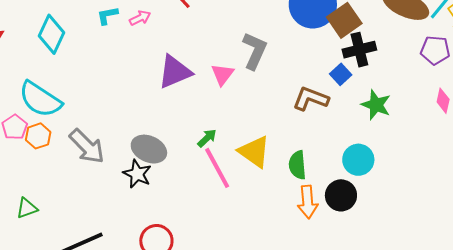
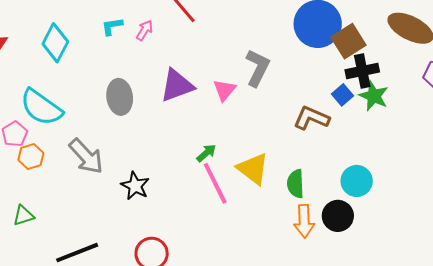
pink arrow: (140, 18) -> (145, 30), turned -35
green star: (376, 105) -> (374, 96), moved
orange hexagon: (38, 136) -> (31, 157), moved
gray ellipse: (149, 149) -> (120, 97), moved, turned 56

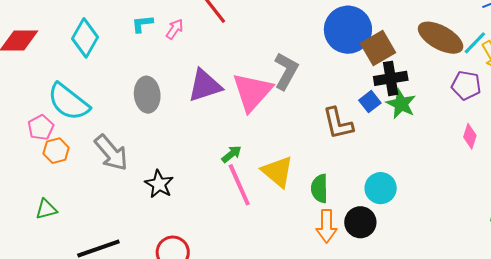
pink triangle: (224, 90) -> (252, 92), size x1.8
brown L-shape: (311, 118) -> (338, 123), turned -129

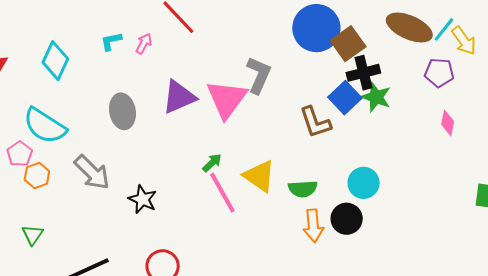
blue square: (370, 102) -> (345, 98), size x1.5
green semicircle: (319, 188) -> (303, 189), turned -88
green triangle: (46, 209) -> (33, 235), turned -35

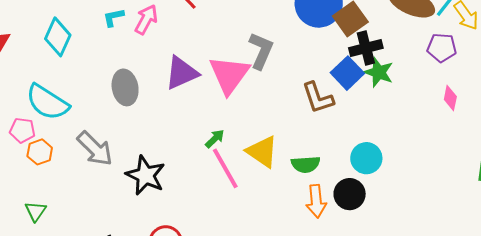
pink arrow: (144, 43) -> (146, 20), size x1.4
pink pentagon: (20, 154) -> (22, 130), turned -30
black star: (143, 199) -> (145, 175), size x1.4

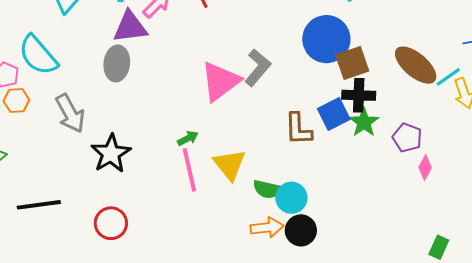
purple pentagon: (442, 48) -> (407, 138), moved
purple triangle: (182, 73) -> (130, 27), moved
cyan circle: (366, 158) -> (291, 198), moved
orange arrow: (316, 201) -> (267, 228), turned -108

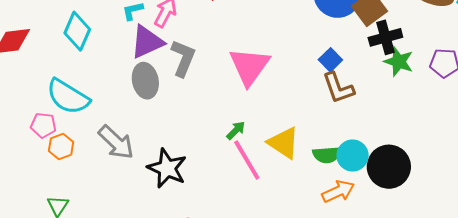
gray L-shape: (258, 68) -> (183, 58), moved
blue square: (334, 114) -> (330, 60), moved, size x0.7
black circle: (301, 230) -> (389, 167), moved, size x1.4

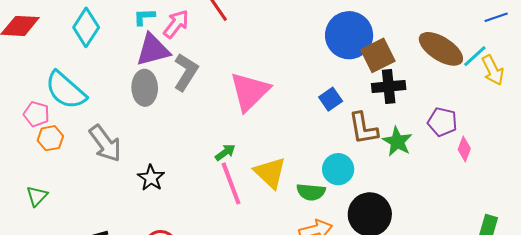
green star: (399, 62) -> (397, 142), moved
brown L-shape: (338, 88) -> (363, 128), moved
cyan circle: (353, 156) -> (338, 169), moved
black star: (167, 168) -> (151, 178), size x0.7

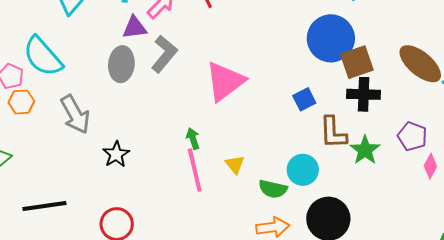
purple triangle: (153, 50) -> (134, 28), size x0.7
green arrow: (225, 152) -> (193, 139), turned -80
yellow triangle: (270, 173) -> (235, 165), size x0.6

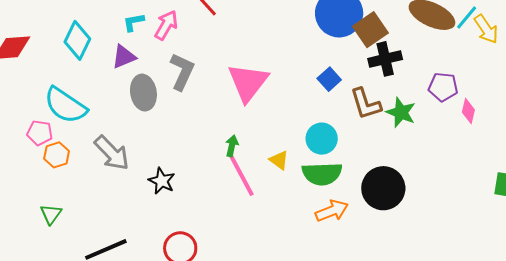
purple triangle: (134, 28) -> (124, 57), moved
green arrow: (193, 139) -> (232, 146), turned 45
cyan circle: (303, 170) -> (322, 139), moved
green semicircle: (273, 189) -> (322, 174), size x1.4

